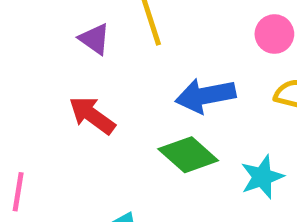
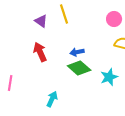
blue arrow: (205, 96) -> (77, 52), moved, size x0.6
red arrow: (92, 115) -> (40, 52), turned 30

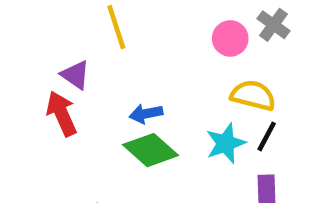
purple triangle: (41, 21) -> (75, 75), moved
cyan star: (109, 77) -> (226, 143), moved

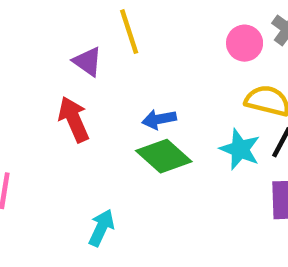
purple triangle: (75, 75) -> (88, 62), moved
cyan star: (226, 143) -> (240, 149), turned -30

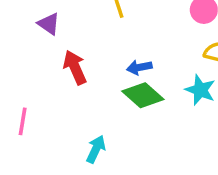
purple triangle: (88, 62) -> (49, 24), moved

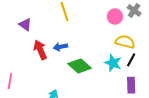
blue arrow: (139, 67) -> (60, 47), moved

